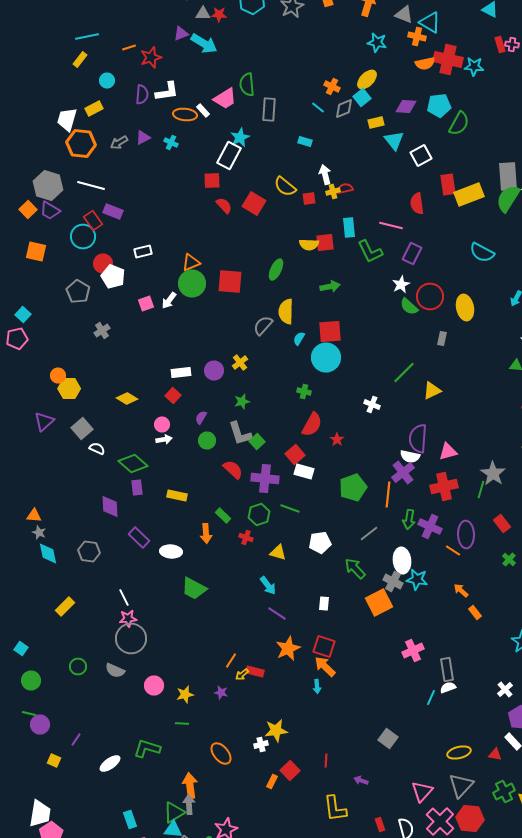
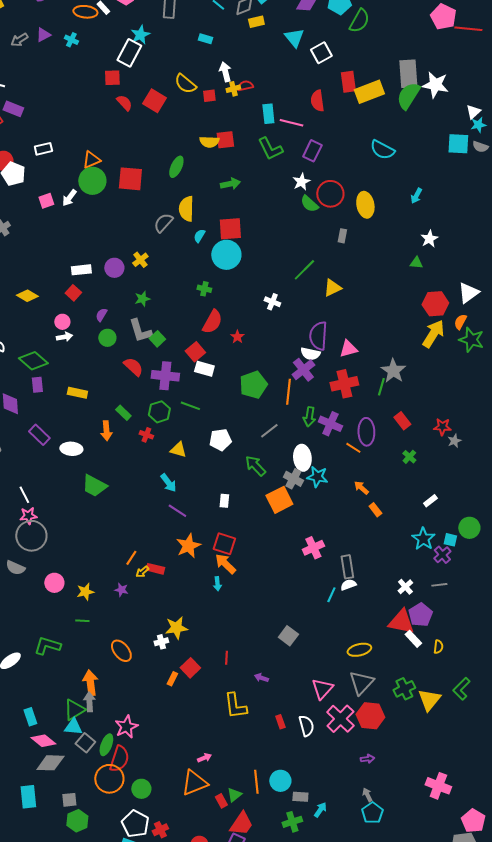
yellow rectangle: (376, 122) -> (256, 22), moved
cyan rectangle: (349, 228) -> (268, 114), moved
red triangle: (495, 754) -> (401, 622), moved, size x2.0

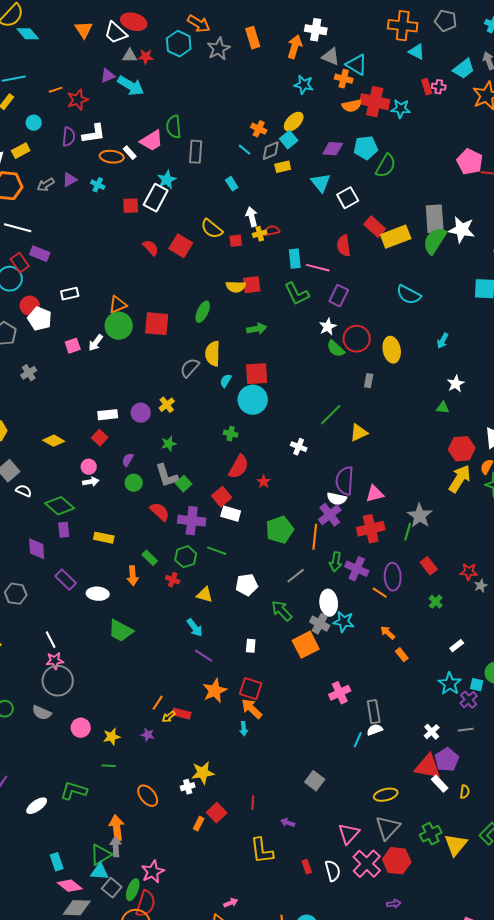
cyan rectangle: (205, 39) -> (232, 184), turned 40
red square: (112, 78) -> (131, 206), moved
red rectangle: (348, 82) -> (375, 227), turned -40

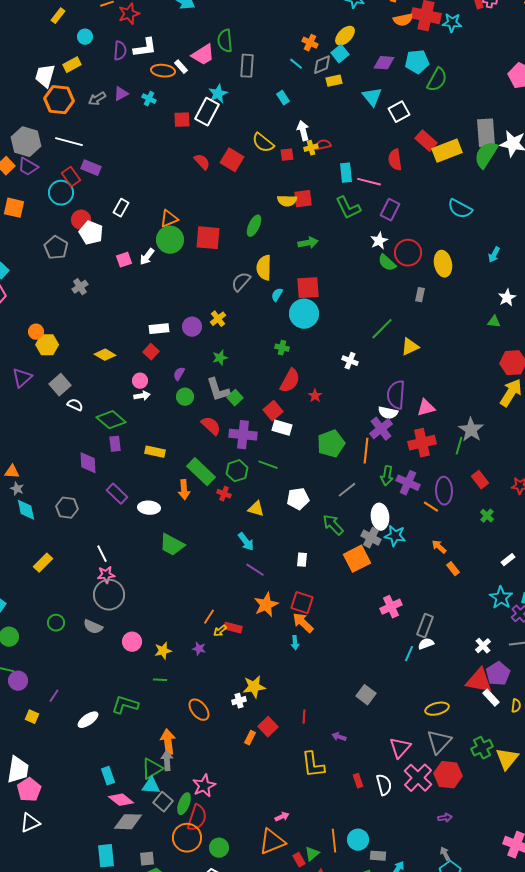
white rectangle: (70, 294) -> (121, 208), turned -48
green rectangle: (150, 558) -> (201, 472), size x1.8
gray rectangle: (374, 712) -> (425, 626), turned 30

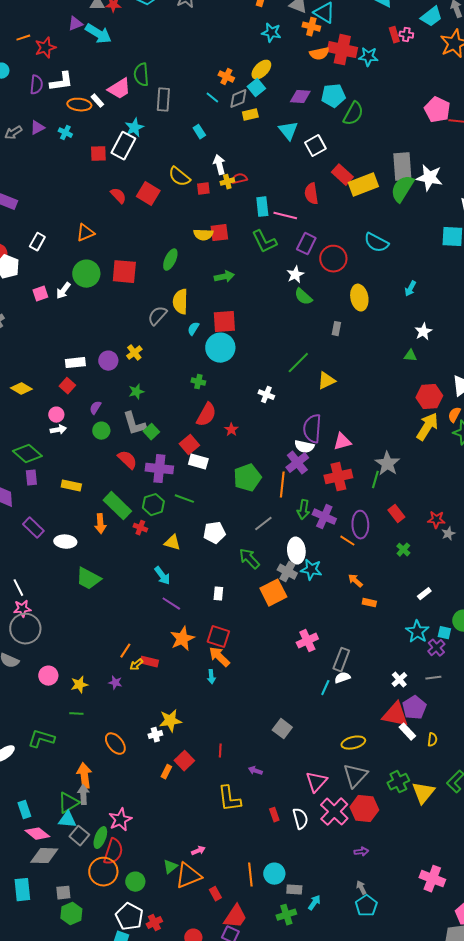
orange triangle: (169, 219) -> (85, 233), moved
red circle: (408, 253) -> (333, 259), moved
orange rectangle: (453, 569) -> (369, 603), turned -40
green triangle: (312, 854) -> (170, 867), moved

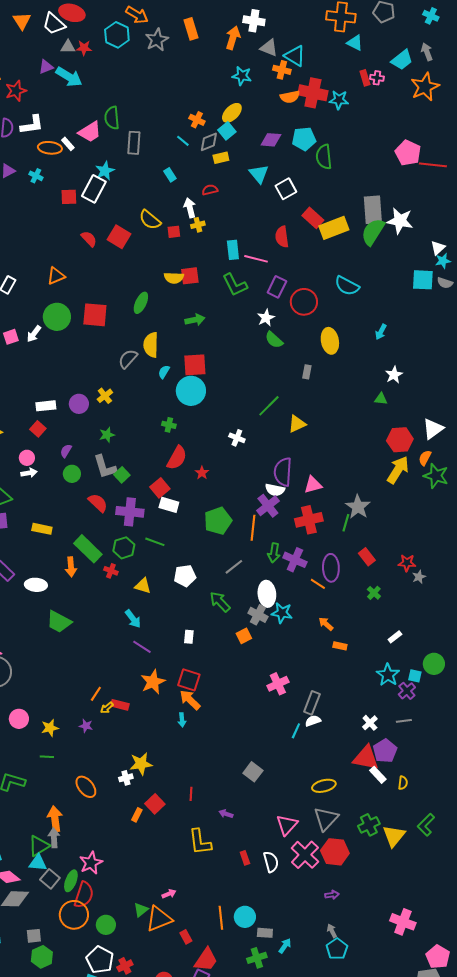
green semicircle: (353, 114) -> (324, 157), turned 145
red semicircle: (239, 179) -> (210, 190), moved
orange square: (273, 593) -> (244, 636), size x0.6

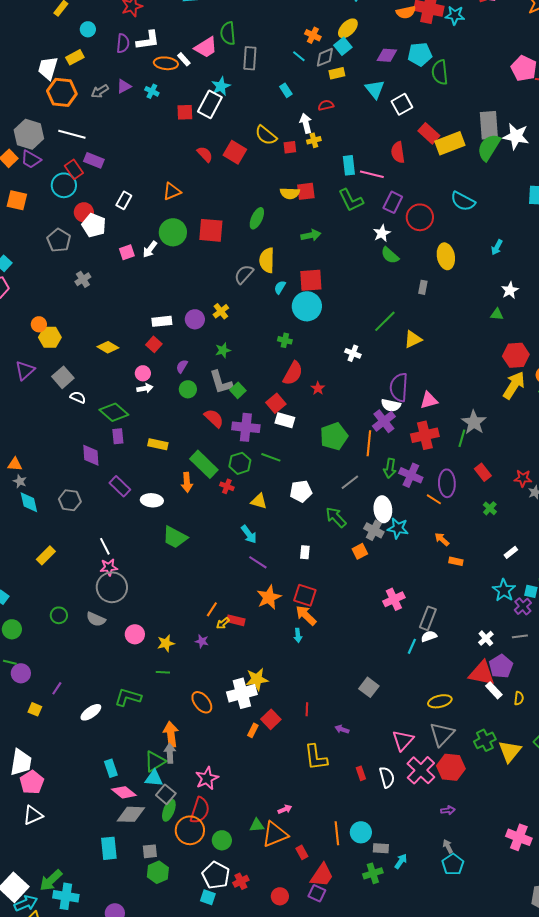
white cross: (126, 778) -> (242, 693), size x2.0
green ellipse: (71, 881) -> (169, 810), moved
green triangle: (141, 910) -> (257, 825), turned 35

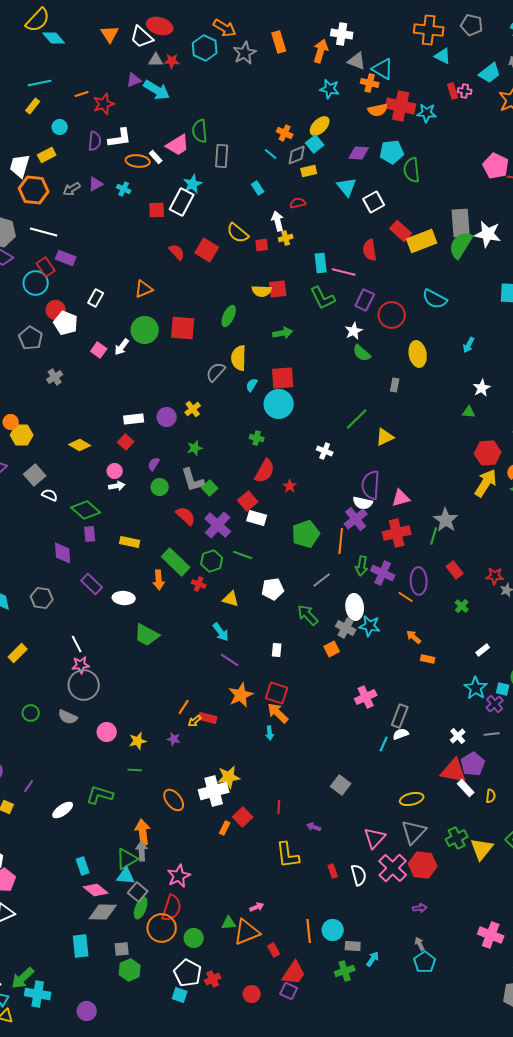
pink square: (127, 252) -> (99, 350), turned -35
purple cross: (246, 427) -> (218, 525), turned 36

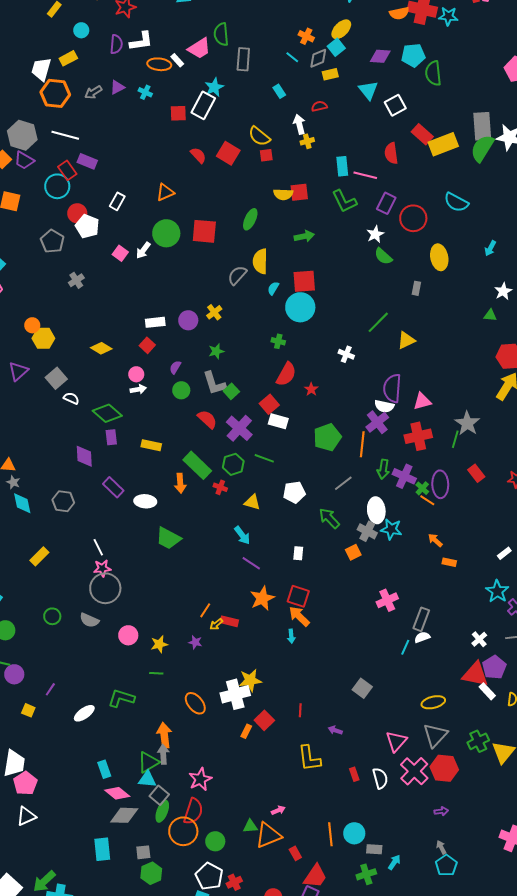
red square: (262, 245) -> (266, 155), moved
green cross: (462, 606) -> (422, 488), moved

